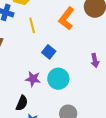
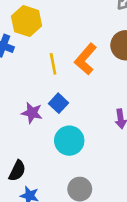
yellow line: (32, 25) -> (53, 64), moved
purple star: (33, 79) -> (32, 113), moved

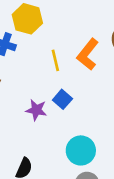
cyan circle: (69, 141) -> (81, 150), moved

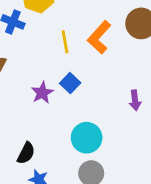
purple star: (36, 110) -> (42, 93), turned 30

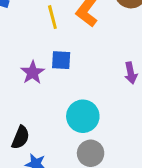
blue square: (70, 83) -> (61, 60), turned -36

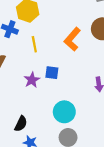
yellow line: (52, 17) -> (34, 44), moved

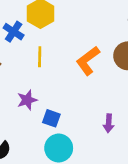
blue square: (52, 73) -> (51, 118), moved

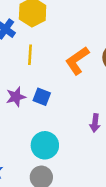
blue square: (51, 118) -> (42, 97), moved

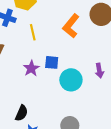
cyan circle: (45, 145) -> (71, 80), moved

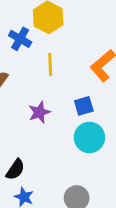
blue square: (52, 62) -> (84, 106), moved, turned -32

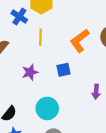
cyan circle: (89, 137) -> (47, 108), moved

